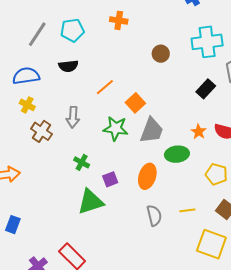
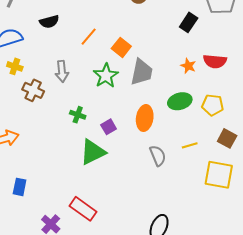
green star: (116, 128) -> (106, 76), turned -30
green ellipse: (177, 154) -> (180, 101), moved

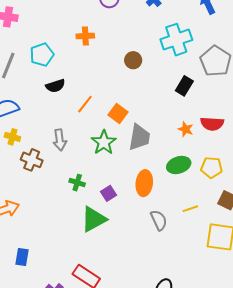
black semicircle: (49, 22) -> (55, 86), moved

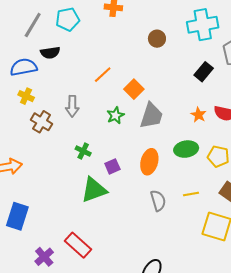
black semicircle: (55, 86) -> (50, 53), moved
green star: (104, 142) -> (115, 115), size x0.7
blue rectangle: (22, 257) -> (17, 216), size x1.5

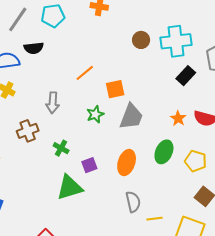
cyan cross: (203, 25) -> (176, 41), moved
orange square: (134, 89) -> (115, 89), turned 30
brown cross: (42, 122) -> (28, 131), moved, turned 35
green ellipse: (186, 149) -> (164, 152), turned -60
yellow line: (191, 194) -> (154, 219), moved

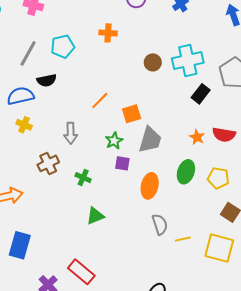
purple square: (89, 165) -> (122, 163), moved, turned 35
green triangle: (70, 187) -> (95, 216), size x0.7

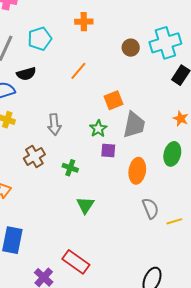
orange line: (100, 100) -> (78, 71), moved
green triangle: (95, 216) -> (85, 205), turned -30

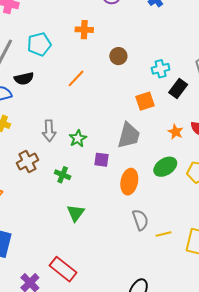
cyan cross: (165, 43) -> (161, 69), moved, size x0.6
brown circle: (131, 48) -> (118, 56), moved
orange square: (114, 100) -> (145, 101), moved
green star: (98, 129) -> (78, 138), moved
green ellipse: (172, 154) -> (165, 167), turned 40

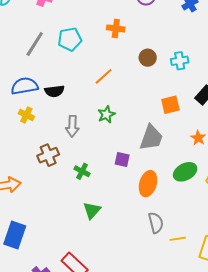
cyan cross: (161, 69) -> (180, 61), moved
black semicircle: (24, 79) -> (54, 91), moved
green star: (78, 138) -> (106, 114), moved

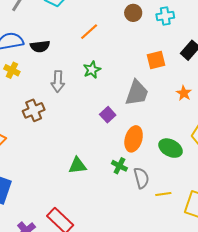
purple square: (122, 159) -> (108, 115), turned 35
green cross: (82, 171) -> (119, 166), moved
green ellipse: (185, 172) -> (171, 148), moved, turned 55
green triangle: (92, 210) -> (77, 166), turned 42

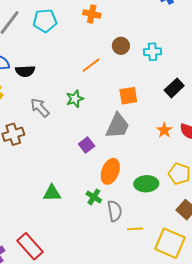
orange line: (89, 32) -> (91, 65), moved
orange square: (156, 60) -> (128, 96), moved
gray arrow: (58, 81) -> (40, 108), turned 130
green ellipse: (171, 148) -> (146, 184), turned -35

